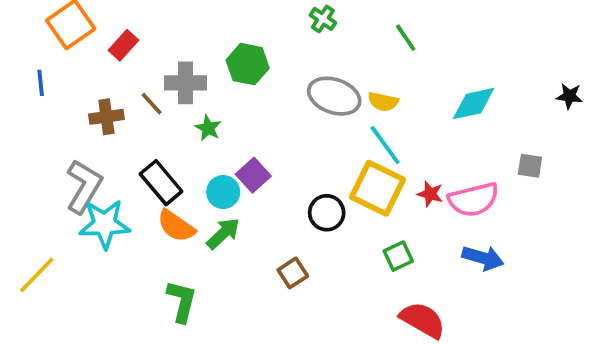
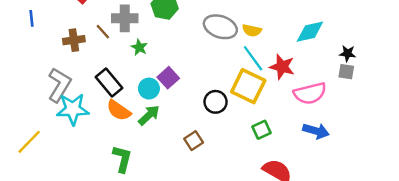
black star: (569, 96) -> (347, 53), moved
red star: (430, 194) -> (282, 67), moved, size x1.5

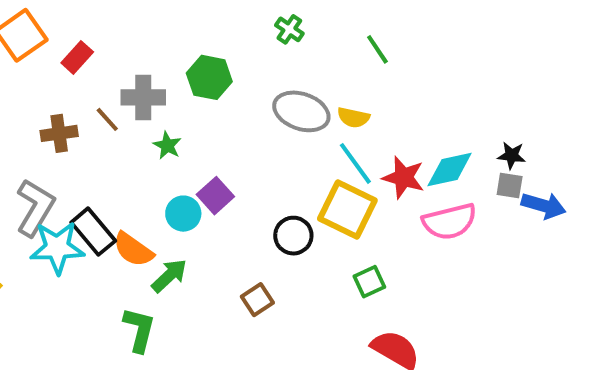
cyan diamond: (310, 32) -> (450, 169), moved
black rectangle: (109, 82) -> (93, 232), moved
green arrow: (149, 115) -> (169, 276), moved
blue arrow: (316, 131) -> (544, 206), moved

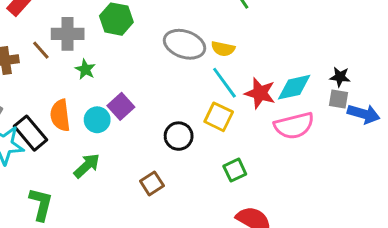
yellow square: (347, 210) -> (219, 117), size x0.7
orange semicircle: (133, 250) -> (60, 115), moved, turned 48
green L-shape: (139, 330) -> (41, 204), moved

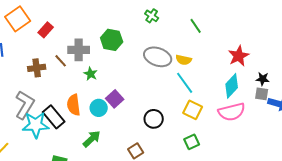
cyan diamond: (294, 87) -> (232, 86), turned -35
red star: (260, 93) -> (239, 56), moved, turned 30
yellow square: (219, 117) -> (193, 110), moved

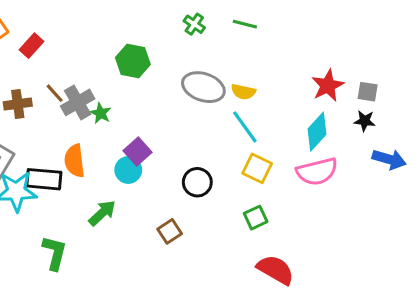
green line: (196, 26) -> (245, 24), moved, turned -42
gray cross: (79, 50) -> (78, 102), moved, turned -30
gray square: (262, 94) -> (368, 92), moved
cyan circle: (99, 108) -> (128, 170), moved
black rectangle: (54, 117) -> (44, 179), turned -45

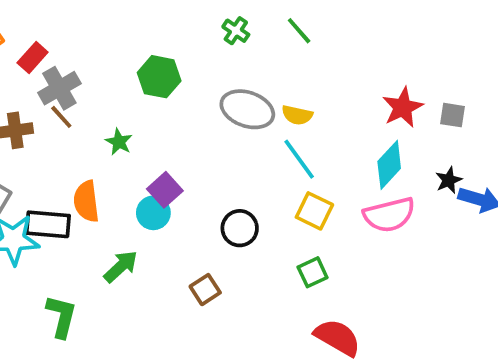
green line: (245, 24) -> (299, 31), turned 35
gray cross: (78, 102) -> (59, 88), moved
black star: (365, 121) -> (449, 180), moved, turned -30

